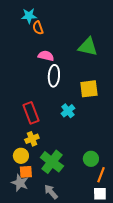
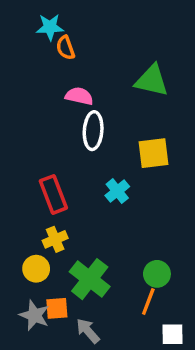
orange square: (26, 172) -> (57, 308), moved
orange line: (101, 175) -> (148, 302), moved

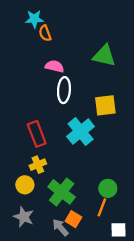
cyan cross: (117, 191) -> (81, 132), size x1.6
orange square: (57, 308) -> (73, 219), moved, turned 35

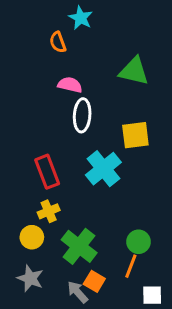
cyan star: (34, 19) -> (81, 18), moved, turned 30

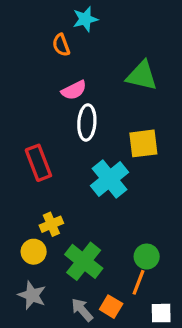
cyan star: (81, 18) -> (85, 19), turned 30
pink semicircle: (70, 85) -> (74, 90), turned 140
red rectangle: (47, 172) -> (38, 163), moved
orange square: (94, 281) -> (111, 307), moved

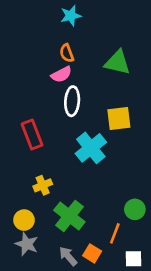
orange semicircle: (61, 45) -> (67, 53), moved
yellow circle: (34, 252) -> (24, 220), moved
green circle: (147, 257) -> (135, 209), moved

